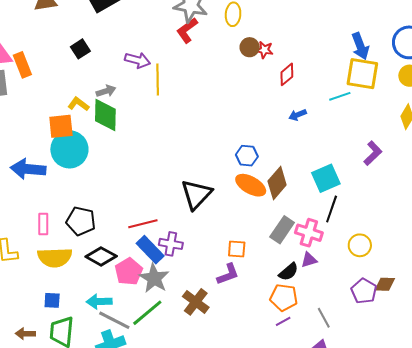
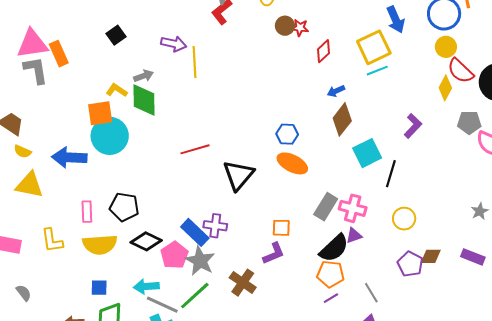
yellow square: (362, 74) -> (374, 47), moved, turned -32
brown diamond: (277, 183) -> (342, 119), moved
black line: (332, 209) -> (391, 174), moved
red line: (143, 224) -> (195, 149), moved
black semicircle: (289, 272) -> (334, 248), size x1.5

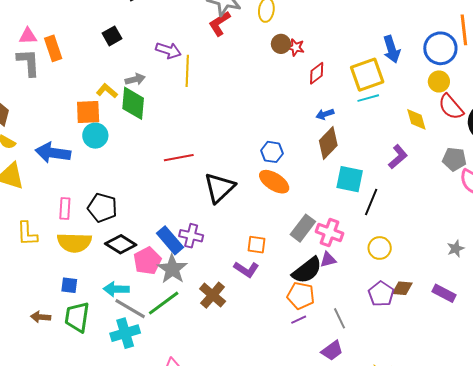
pink triangle: (32, 44) -> (28, 36), size x0.6
yellow diamond: (445, 88) -> (416, 119), moved, turned -50
cyan circle: (110, 136) -> (95, 136), size x0.7
cyan square: (367, 153) -> (350, 179), turned 32
purple L-shape: (274, 253) -> (246, 269), turned 50

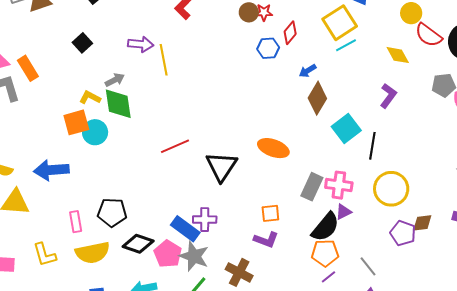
cyan circle: (95, 136) -> (95, 132), moved
blue hexagon: (272, 152) -> (268, 48), moved
cyan square: (350, 179) -> (346, 128), turned -36
yellow circle: (380, 248) -> (391, 189), size x1.5

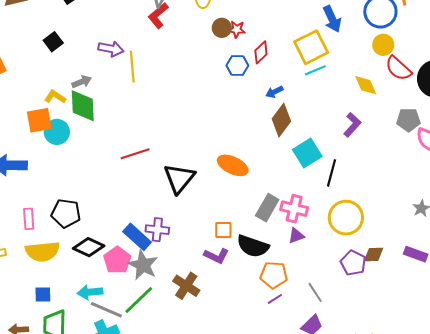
black semicircle: (325, 227) -> (253, 246), moved, turned 64

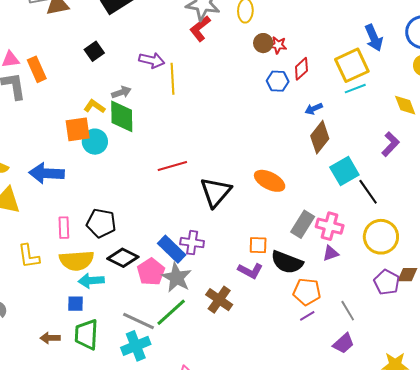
black line: (332, 173) -> (368, 192), turned -52
cyan arrow: (90, 292) -> (91, 281), moved

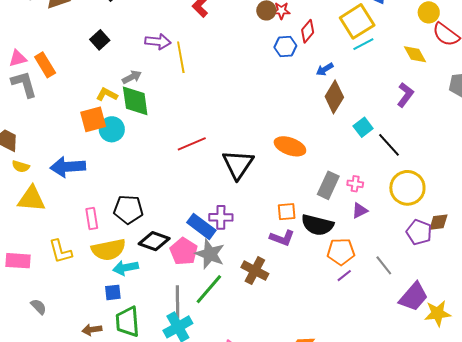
cyan square: (344, 171) -> (363, 127), size x0.7
pink cross: (330, 226) -> (355, 184), size x0.6
gray line: (138, 321) -> (177, 302), turned 72
purple trapezoid: (343, 343) -> (414, 297), moved, size x1.4

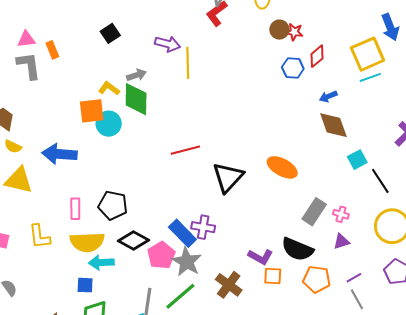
orange rectangle: (45, 65) -> (52, 50), size x0.7
brown diamond: (334, 97) -> (333, 125), turned -60
orange square: (287, 212) -> (273, 276), moved
purple line: (344, 276) -> (354, 278), moved

